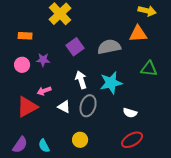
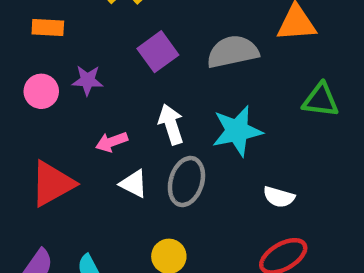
pink arrow: (44, 91) -> (112, 142), moved

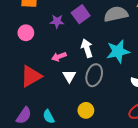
purple star: (87, 80) -> (57, 21), moved
white triangle: (134, 184) -> (69, 76), turned 32

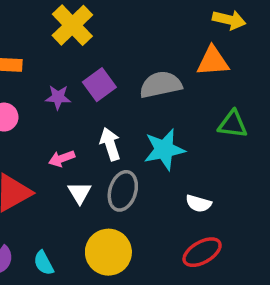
yellow circle: (86, 110) -> (108, 252), size x1.6

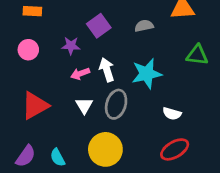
gray semicircle: (161, 85) -> (144, 26), size x0.6
purple star: (58, 97) -> (71, 46), moved
pink arrow: (62, 158) -> (80, 74), moved

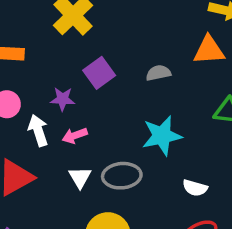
white arrow: (107, 70) -> (38, 130), moved
gray ellipse: (116, 104) -> (122, 176), turned 68

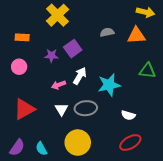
gray semicircle: (158, 73) -> (107, 32), moved
purple star: (63, 99) -> (51, 56), moved
white arrow: (38, 130) -> (80, 76), moved, turned 48

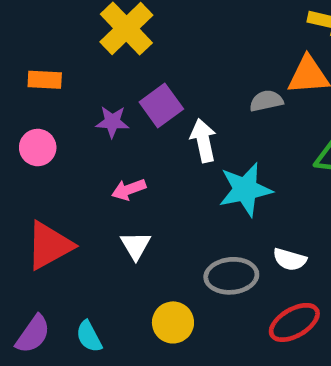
gray semicircle: (107, 32) -> (266, 101), moved
white arrow: (80, 76) -> (203, 140), moved, turned -42
gray ellipse: (86, 108) -> (231, 276), moved
yellow circle: (78, 143) -> (173, 322), size x0.7

